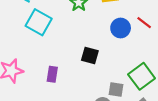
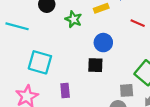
cyan square: (39, 22) -> (40, 62), moved
blue circle: (121, 28) -> (103, 43), moved

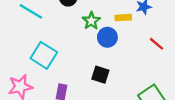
blue circle: (103, 43) -> (107, 37), moved

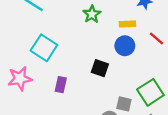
yellow rectangle: (123, 18) -> (127, 24), moved
blue circle: (107, 37) -> (125, 46), moved

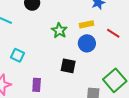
green star: (92, 14) -> (59, 31), moved
cyan square: (44, 48) -> (17, 55), size x0.6

